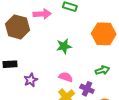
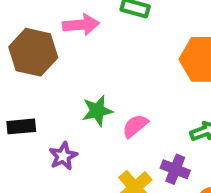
green star: (64, 46) -> (97, 111), moved
pink semicircle: (66, 77) -> (135, 126), moved, turned -56

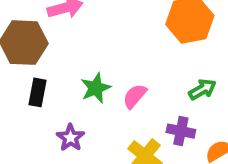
black rectangle: (21, 126) -> (38, 92), moved, turned -64

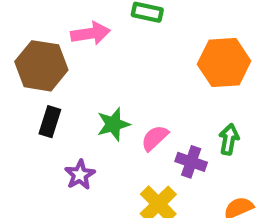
green arrow: (202, 89) -> (229, 139), turned -56
purple cross: (181, 131) -> (191, 162), moved

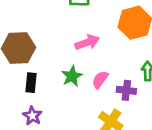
pink arrow: (90, 33) -> (87, 42), moved
purple star: (80, 175) -> (32, 116), moved

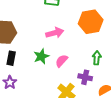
purple cross: (126, 90) -> (85, 77), moved

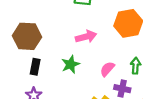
pink semicircle: (62, 61) -> (107, 69), moved

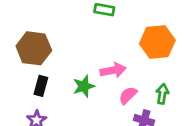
pink arrow: (86, 37) -> (113, 70), moved

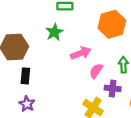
green star: (84, 86) -> (54, 32), moved

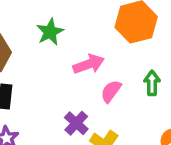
purple cross: (113, 88) -> (76, 123), moved, turned 35

